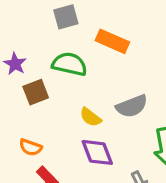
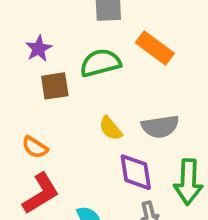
green semicircle: (70, 64) -> (100, 63), turned -40
purple diamond: (97, 152) -> (136, 172), moved

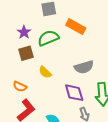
purple star: (39, 49) -> (24, 32), moved
yellow semicircle: (111, 128) -> (45, 72), moved

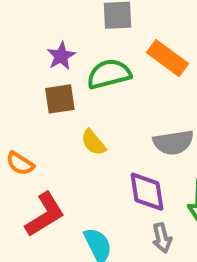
orange semicircle: (20, 87) -> (20, 163), moved

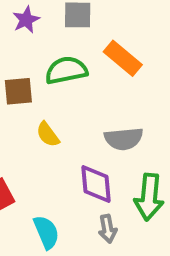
purple star: (61, 56) -> (26, 20), moved

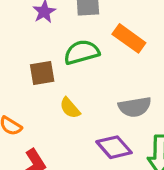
purple diamond: (96, 184) -> (114, 147), turned -32

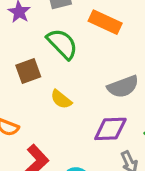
green semicircle: (82, 52) -> (62, 44), turned 72
purple diamond: (114, 147) -> (110, 129), turned -40

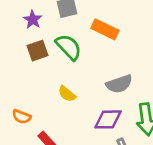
brown square: (28, 71) -> (37, 51), moved

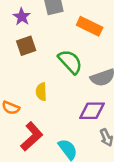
green semicircle: (69, 47) -> (70, 62), moved
yellow semicircle: (67, 94) -> (41, 92), moved, turned 48

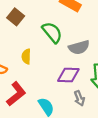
brown square: (26, 46) -> (16, 17), turned -35

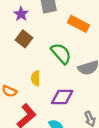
purple diamond: (68, 75) -> (62, 97), moved

